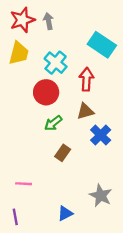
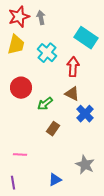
red circle: (46, 92) -> (21, 88), moved
brown triangle: (85, 111) -> (72, 94), turned 42

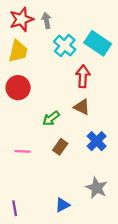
cyan cross: (47, 53) -> (65, 46), moved
red circle: (21, 88) -> (18, 88), moved
blue cross: (85, 114) -> (97, 141), moved
pink line: (20, 155) -> (23, 151), moved

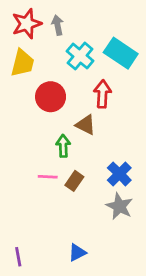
red circle: (18, 88) -> (51, 97), moved
brown triangle: (82, 107) -> (86, 125), moved
green arrow: (51, 118) -> (63, 146), turned 126
pink line: (23, 151) -> (48, 177), moved
gray star: (97, 188) -> (119, 206), moved

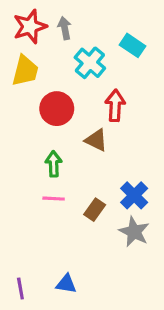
cyan rectangle: (121, 53) -> (133, 45), moved, size x0.7
green arrow: (63, 146) -> (54, 164), moved
brown rectangle: (74, 181) -> (95, 210), moved
blue triangle: (77, 253) -> (66, 284), moved, turned 36

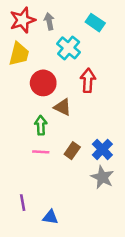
cyan rectangle: (133, 45) -> (95, 23), moved
brown triangle: (96, 140) -> (62, 107), moved
brown rectangle: (95, 210) -> (72, 151), moved
purple line: (20, 289) -> (23, 203), moved

